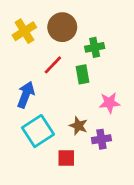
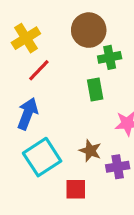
brown circle: (62, 27) -> (89, 30), moved
red line: (53, 65) -> (39, 70), moved

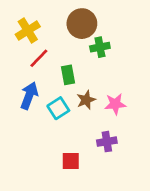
green rectangle: (95, 90) -> (68, 75), moved
brown star: (90, 151) -> (86, 100), moved, turned 30
cyan square: (42, 157) -> (58, 108), moved, size x0.7

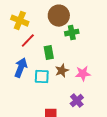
yellow cross: (28, 30) -> (20, 21), turned -36
cyan square: (58, 108) -> (42, 77), turned 35
purple cross: (107, 142) -> (77, 101), turned -32

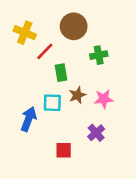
green cross: (72, 33) -> (99, 55), moved
red line: (28, 41) -> (45, 51), moved
blue arrow: (21, 68) -> (29, 119), moved

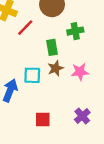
green rectangle: (61, 73) -> (52, 47), moved
purple cross: (96, 133) -> (82, 116), moved

